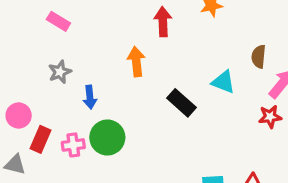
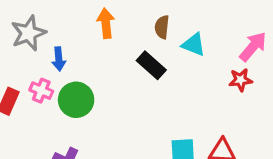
brown semicircle: (259, 57) -> (162, 27), moved
gray star: (60, 72) -> (29, 33), size x1.5
pink cross: (73, 145) -> (41, 91), moved, turned 30

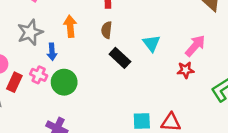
orange arrow: (106, 23) -> (70, 26), moved
brown semicircle: (162, 27) -> (107, 30), moved
cyan triangle: (194, 45) -> (152, 43), turned 30

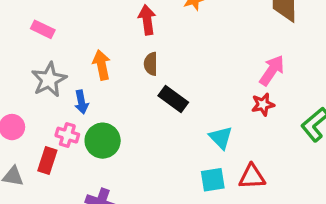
cyan triangle: (152, 43) -> (221, 138), moved
red rectangle: (14, 82) -> (47, 161), moved

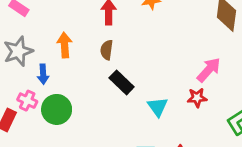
cyan triangle: (221, 138) -> (158, 107), moved

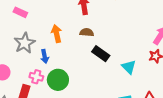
brown semicircle: (107, 50) -> (87, 32), turned 96

